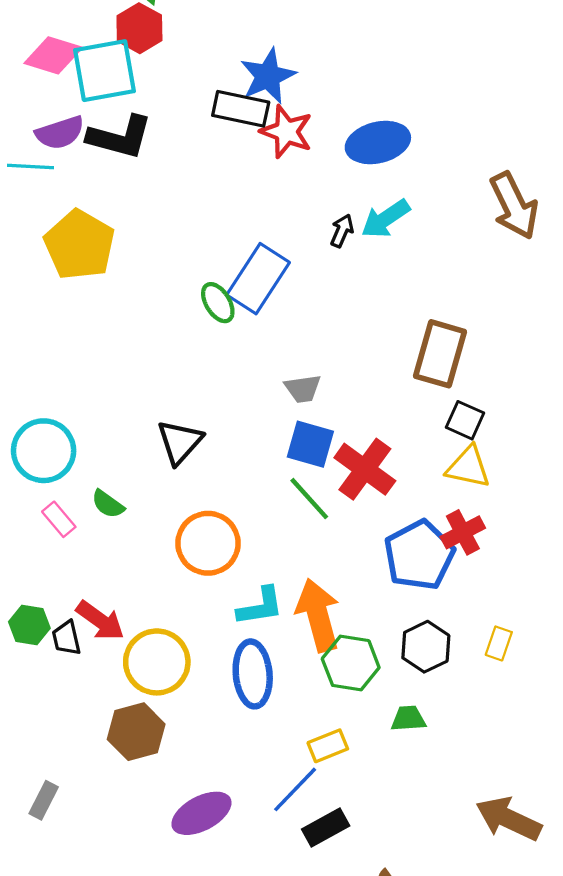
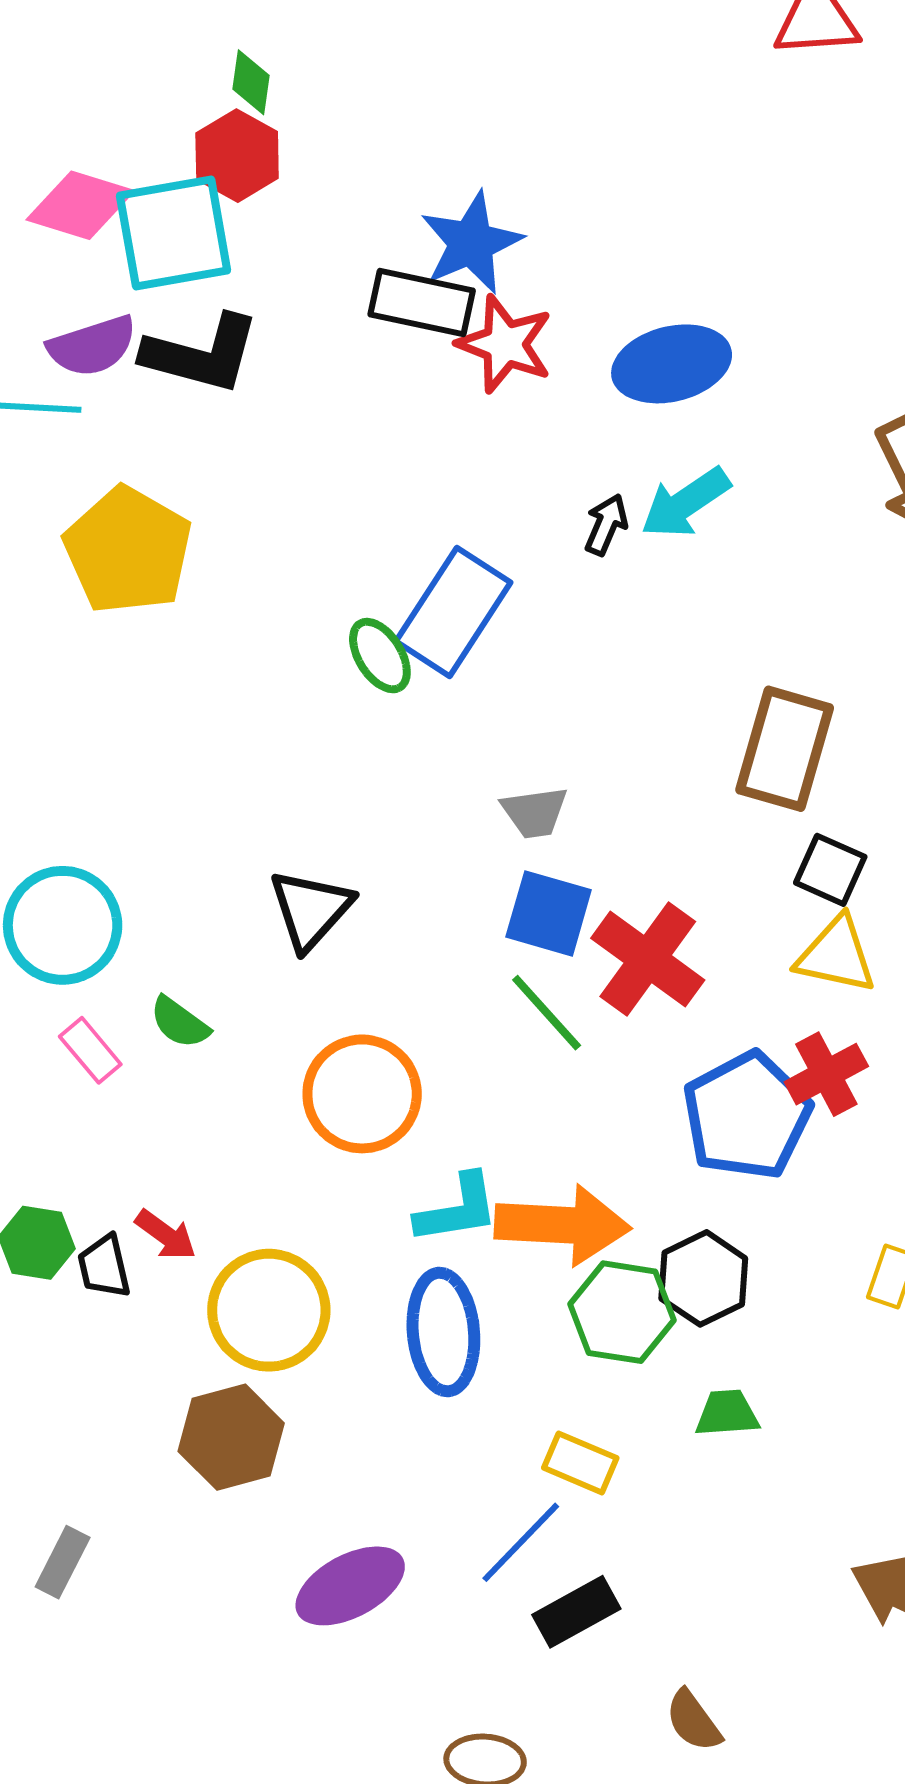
orange arrow: (318, 615) -> (562, 1225), turned 108
red arrow: (100, 621) -> (166, 1235), size x0.7
black hexagon: (426, 647) -> (703, 1278), moved
yellow rectangle: (328, 746) -> (580, 1463), turned 45

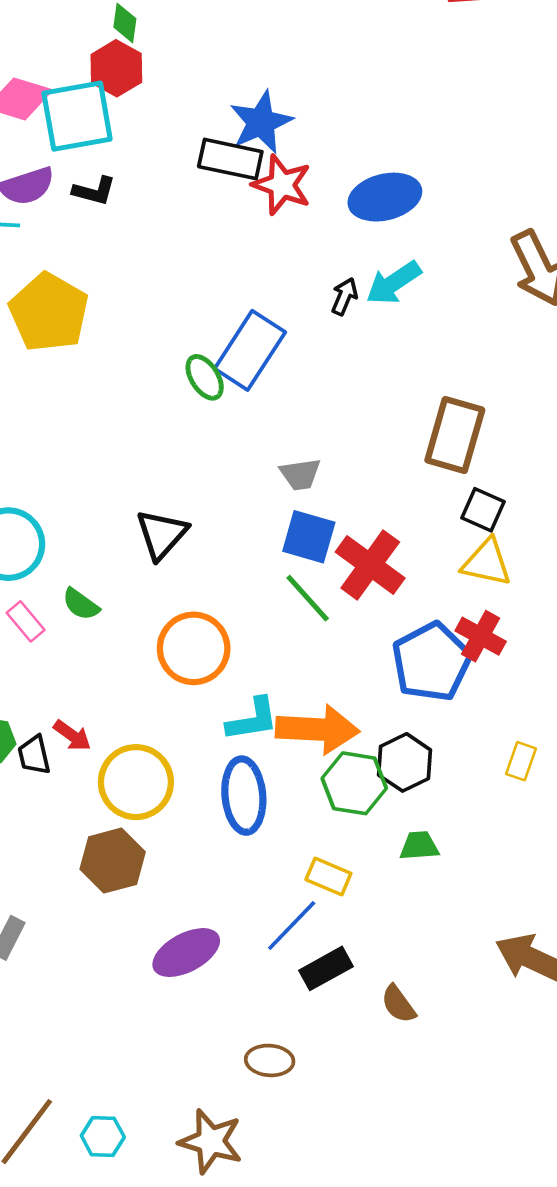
black L-shape: (201, 354) -> (94, 191), size x0.6
red cross: (826, 1074) -> (481, 636), turned -33
brown semicircle: (693, 1721) -> (398, 1004), moved

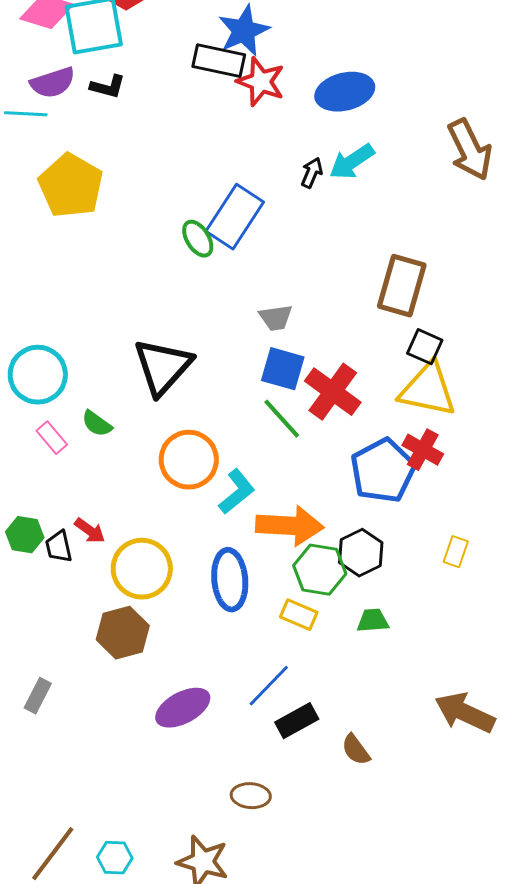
black triangle: (162, 534) -> (163, 367), size x1.4
yellow triangle: (487, 563) -> (428, 390), size x1.4
cyan L-shape: (252, 720) -> (237, 492), moved, turned -30
yellow rectangle: (328, 876) -> (299, 615), moved

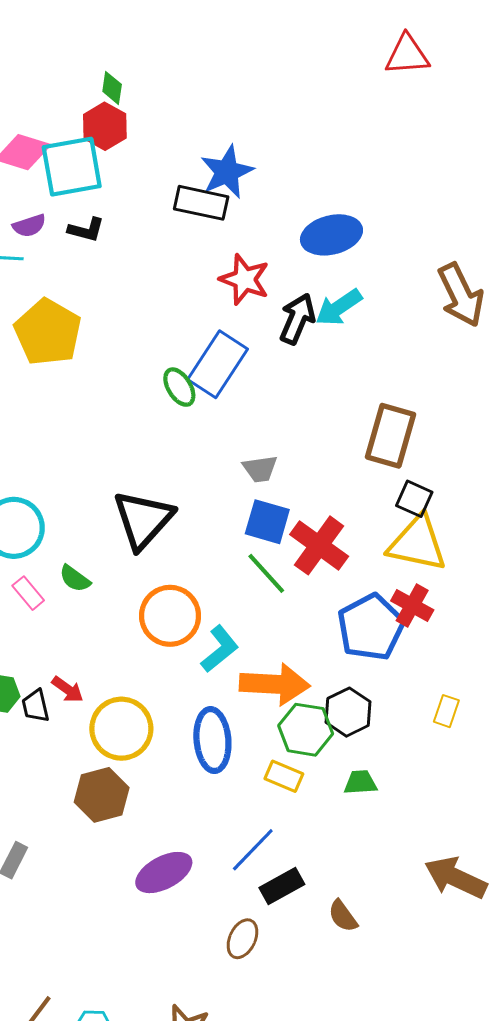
red star: (261, 82) -> (245, 279), moved
purple semicircle: (53, 83) -> (29, 226), size x0.7
black arrow: (312, 173) -> (297, 319), size x1.6
brown ellipse: (251, 796) -> (242, 939), moved, turned -69

